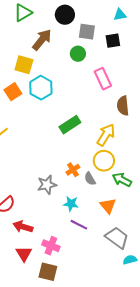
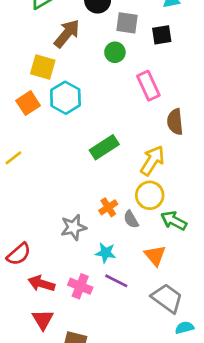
pink cross: (51, 246) -> (80, 286), moved

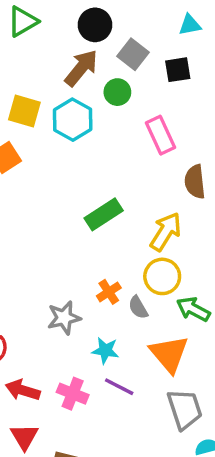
gray square: (127, 23) -> (133, 54), turned 30
brown arrow: (67, 34) -> (81, 68), moved
cyan hexagon: (65, 98) -> (73, 120), moved
orange triangle: (155, 255) -> (169, 354), size x1.4
gray trapezoid: (167, 298) -> (185, 409), turned 36

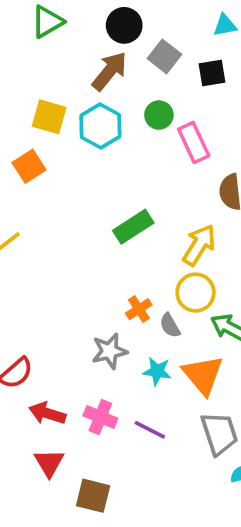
green circle: (117, 92) -> (159, 115), moved
gray star: (64, 318) -> (110, 351), moved
cyan star: (105, 350) -> (157, 371), moved
purple line: (119, 387) -> (150, 430), moved

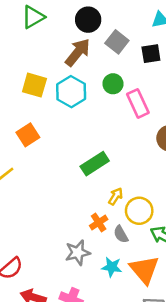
orange square: (29, 166) -> (28, 135), moved
yellow arrow: (199, 245) -> (116, 196), moved, size x0.6

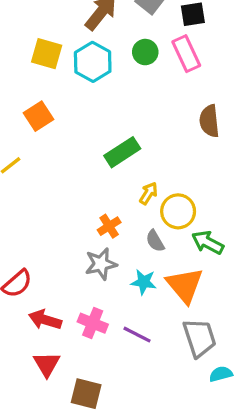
pink rectangle: (138, 103) -> (186, 54), moved
orange cross: (99, 223) -> (109, 226), moved

